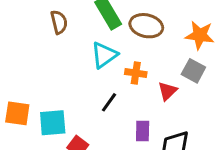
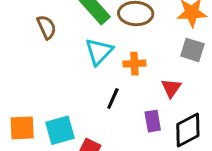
red triangle: (167, 91) -> (171, 88), moved

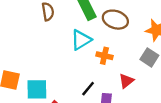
black line: (113, 99) -> (88, 89), moved

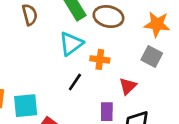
black line: (88, 89) -> (75, 82), moved

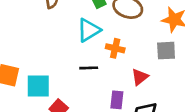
gray square: (152, 57) -> (166, 51), turned -36
black line: (75, 82) -> (89, 68), turned 48

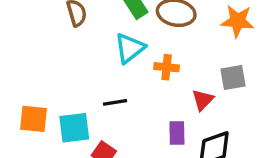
gray square: (166, 51) -> (233, 77), moved
black line: (89, 68) -> (115, 102), moved

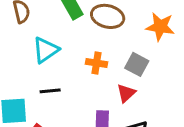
cyan triangle: (130, 48) -> (46, 50), moved
gray square: (233, 77) -> (137, 64), moved, turned 35

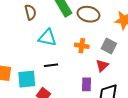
cyan triangle: (46, 50) -> (47, 38), turned 48

